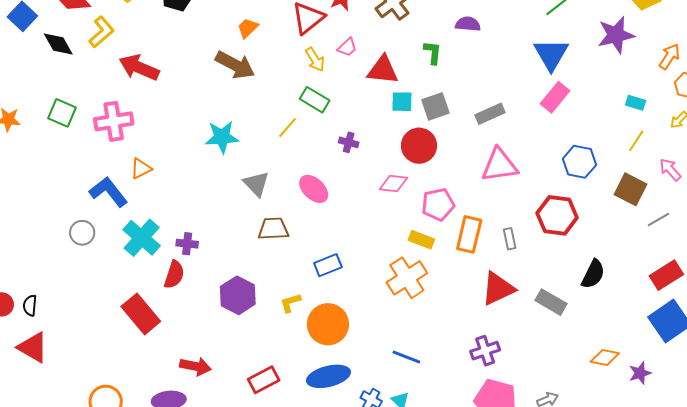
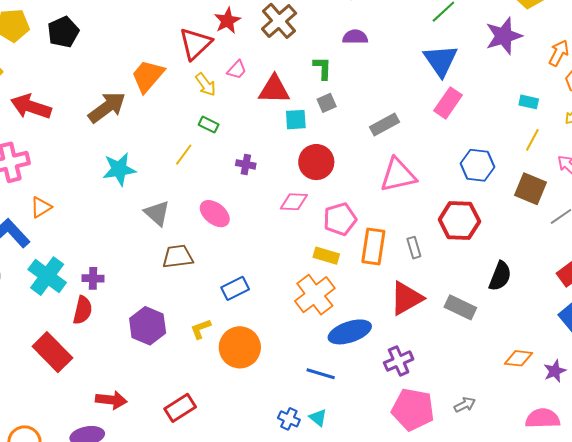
orange trapezoid: (248, 28) -> (148, 76), moved, size x1.6
brown arrow: (235, 65) -> (107, 107), moved, turned -60
green rectangle: (315, 100) -> (209, 125), size x0.7
gray square: (435, 106) -> (327, 103), moved, size x0.7
blue ellipse: (328, 376) -> (350, 332), moved

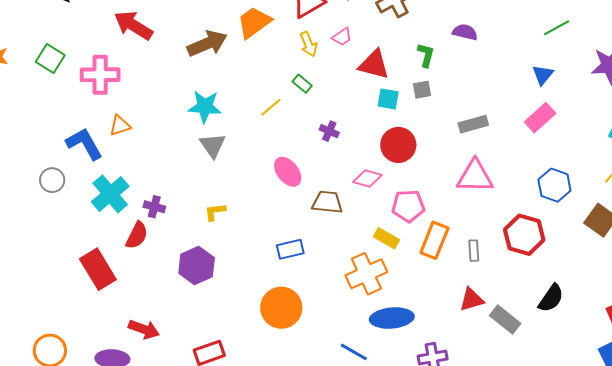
blue triangle: (441, 61) -> (543, 75), size x0.6
gray triangle: (157, 213) -> (213, 145), moved
brown trapezoid: (178, 257) -> (327, 202), moved
red triangle: (406, 298) -> (472, 300), moved, size x0.7
yellow L-shape: (201, 329) -> (215, 212), moved

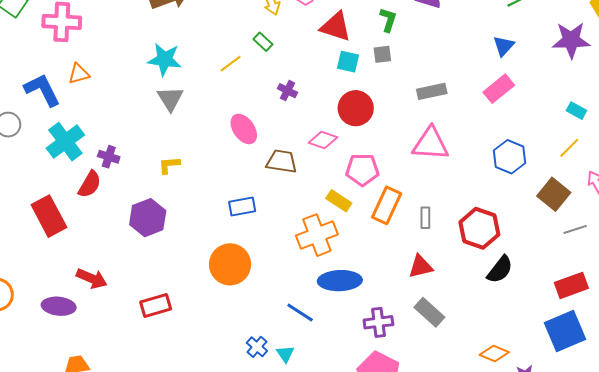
red hexagon: (524, 235) -> (479, 228), moved
gray rectangle: (505, 319) -> (429, 312), moved

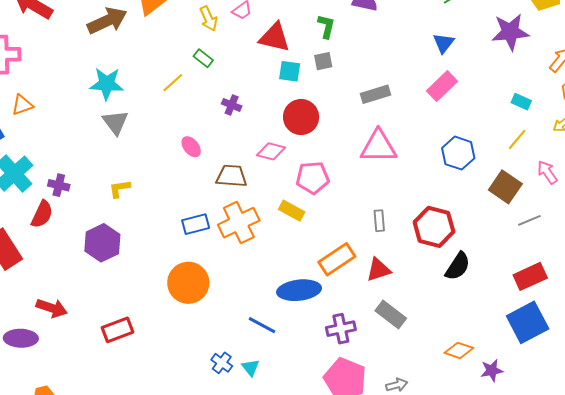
pink ellipse: (244, 129) -> (191, 147), size x0.7
orange rectangle: (387, 205) -> (337, 259), moved, turned 36
orange cross: (317, 235) -> (239, 223), moved

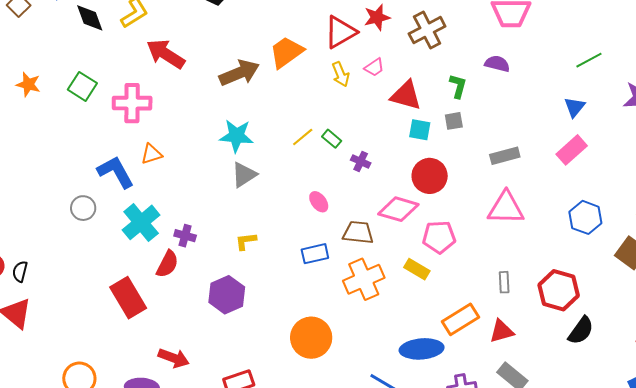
green rectangle: (203, 58) -> (332, 139), moved
gray triangle: (115, 122) -> (244, 175), turned 32
pink diamond: (271, 151) -> (398, 209), size x1.4
blue rectangle: (196, 224) -> (315, 254), moved

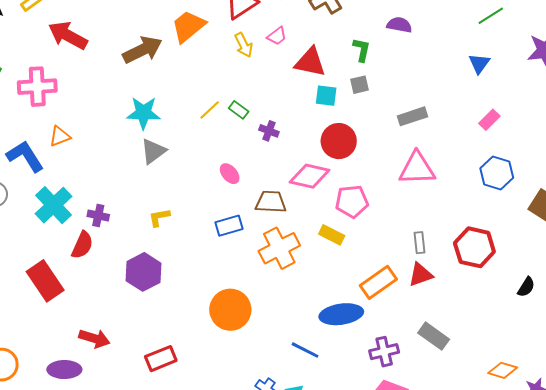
pink rectangle: (572, 150) -> (489, 120), moved, size x0.7
red triangle: (502, 331) -> (421, 275), moved
black semicircle: (581, 331) -> (526, 287), moved, size x0.7

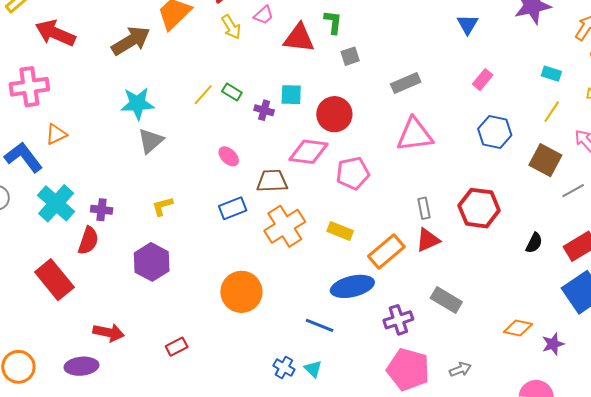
green L-shape: (362, 50) -> (333, 22), moved
cyan square: (326, 96) -> (291, 95), moved
yellow rectangle: (332, 235) -> (340, 231), moved
red rectangle: (161, 359) -> (177, 347), size x0.7

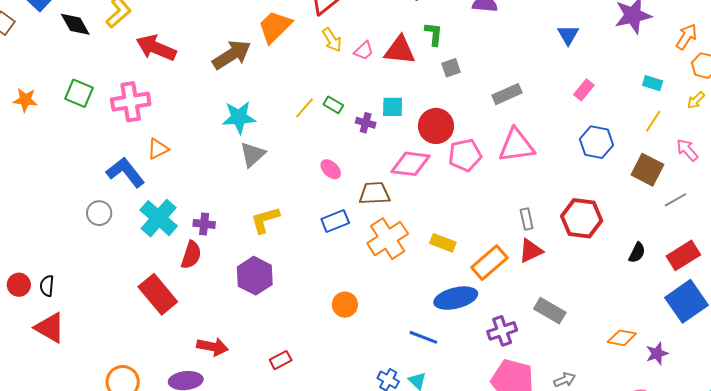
pink trapezoid: (264, 15) -> (364, 51), moved
pink pentagon: (353, 173) -> (465, 155), moved
yellow L-shape: (162, 206) -> (265, 220), size x1.4
orange circle: (241, 292) -> (345, 305), size x0.6

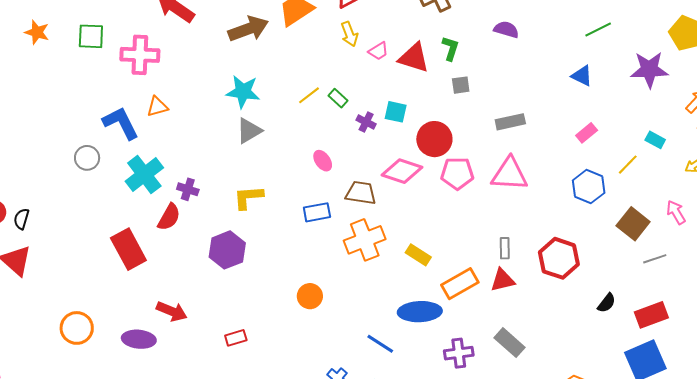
blue triangle: (568, 35) -> (582, 76), turned -45
green square: (79, 93) -> (91, 36), turned -32
yellow line: (653, 121) -> (628, 165), moved

